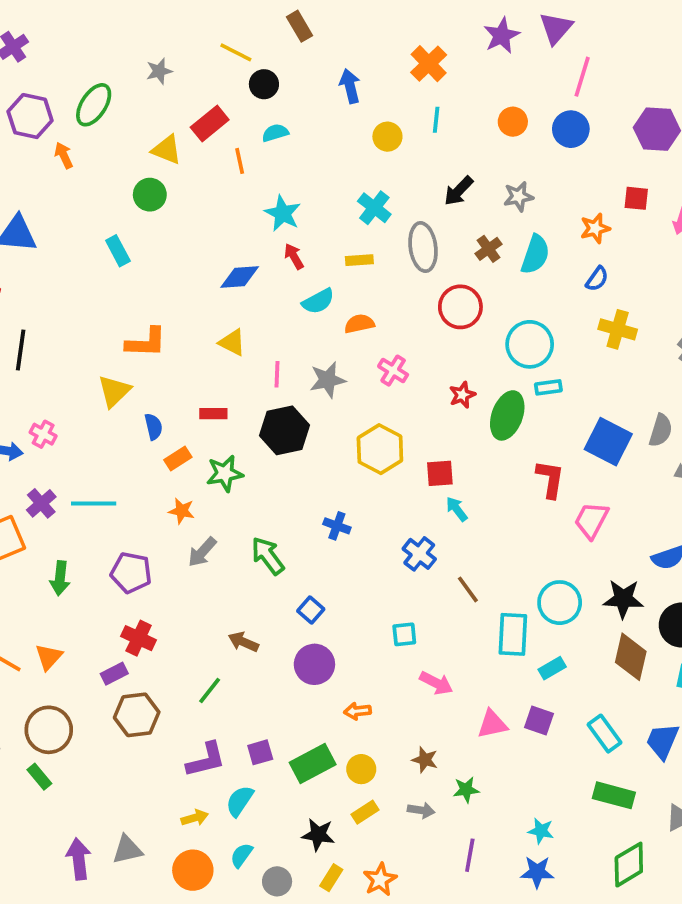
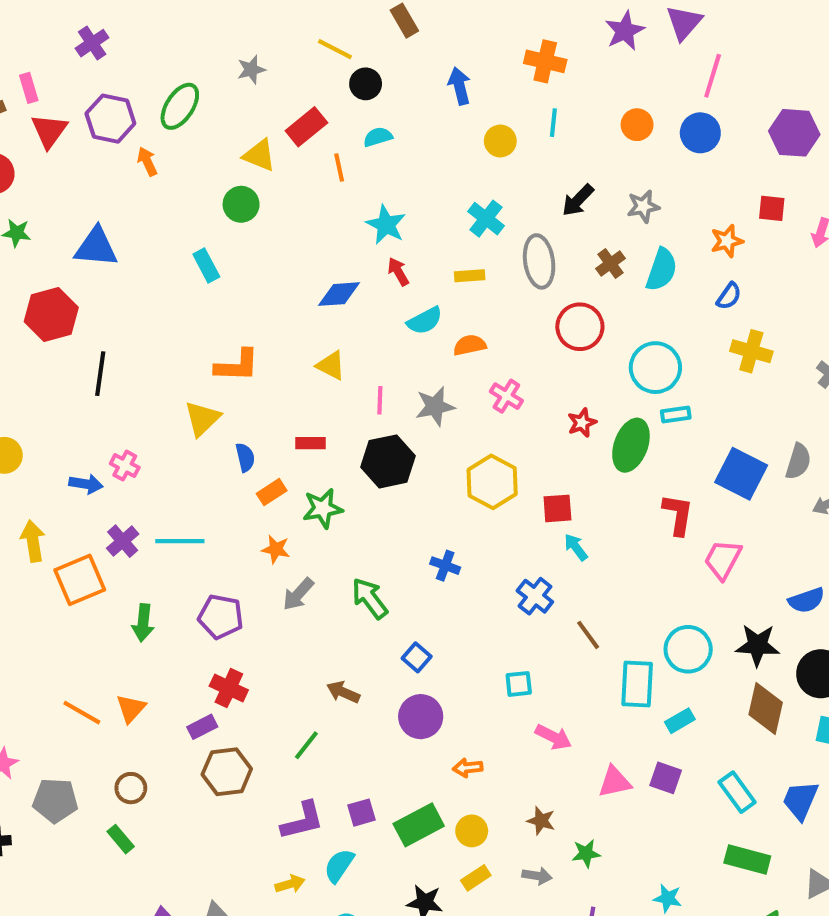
orange cross: (429, 64) -> (545, 61), turned -33
brown circle: (49, 730) -> (131, 788), size x0.6

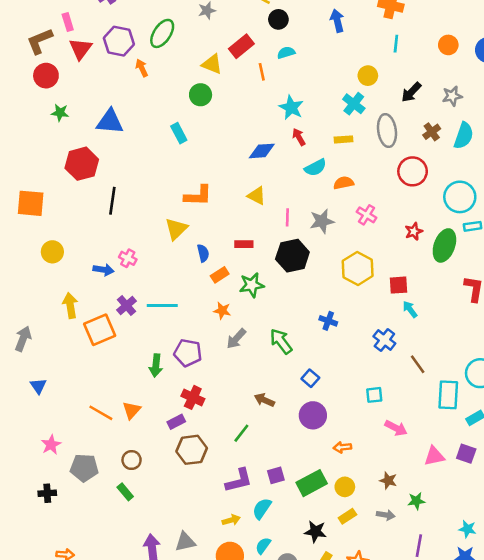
yellow circle: (500, 141) -> (368, 76), moved
green arrow: (143, 623) -> (156, 366), moved

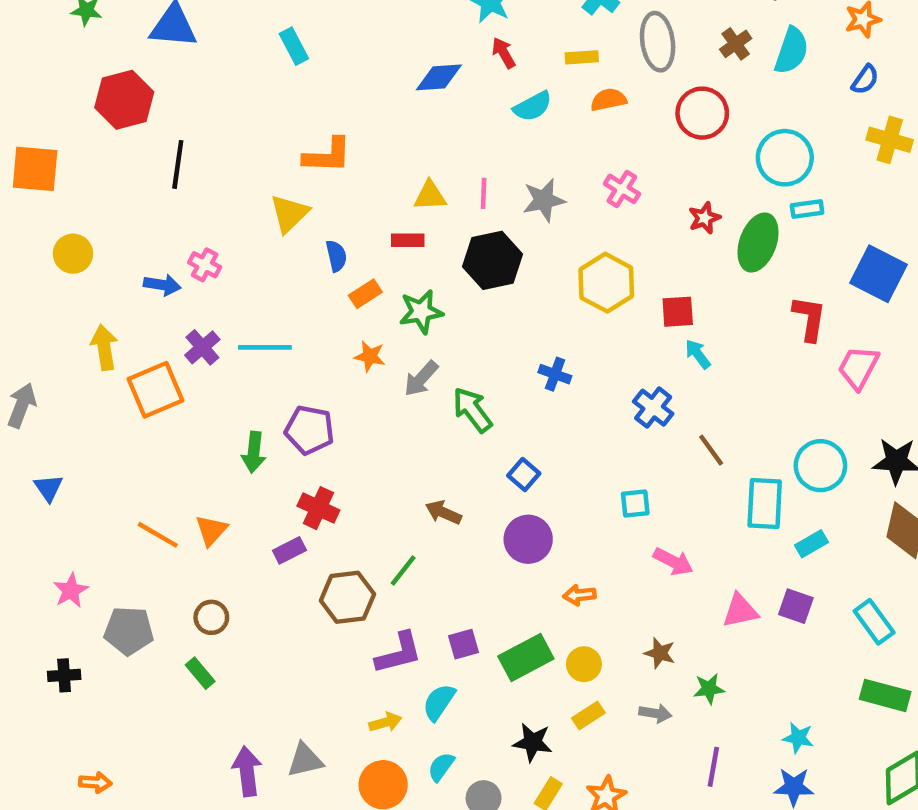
orange semicircle: (344, 183) -> (608, 100), moved
yellow triangle: (257, 196) -> (430, 196), moved, turned -30
gray arrow: (236, 339) -> (421, 379), moved
brown hexagon: (192, 450) -> (347, 597), moved

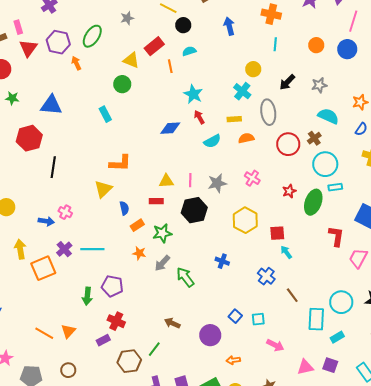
brown cross: (736, 44) -> (314, 138), moved
cyan semicircle: (791, 51) -> (328, 116), turned -85
blue square: (524, 475) -> (235, 316), moved

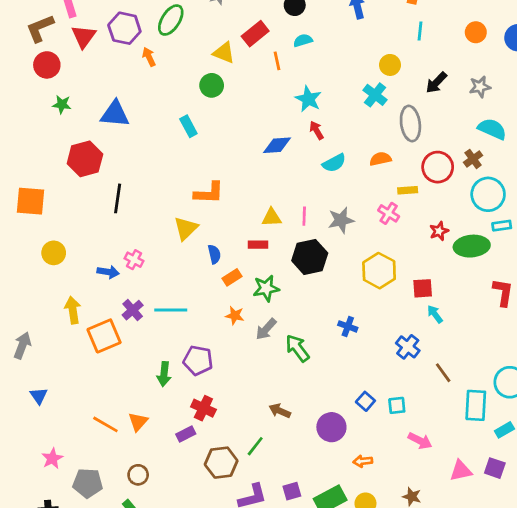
yellow rectangle: (234, 119) -> (408, 190), moved
green ellipse: (313, 202) -> (472, 246), turned 65

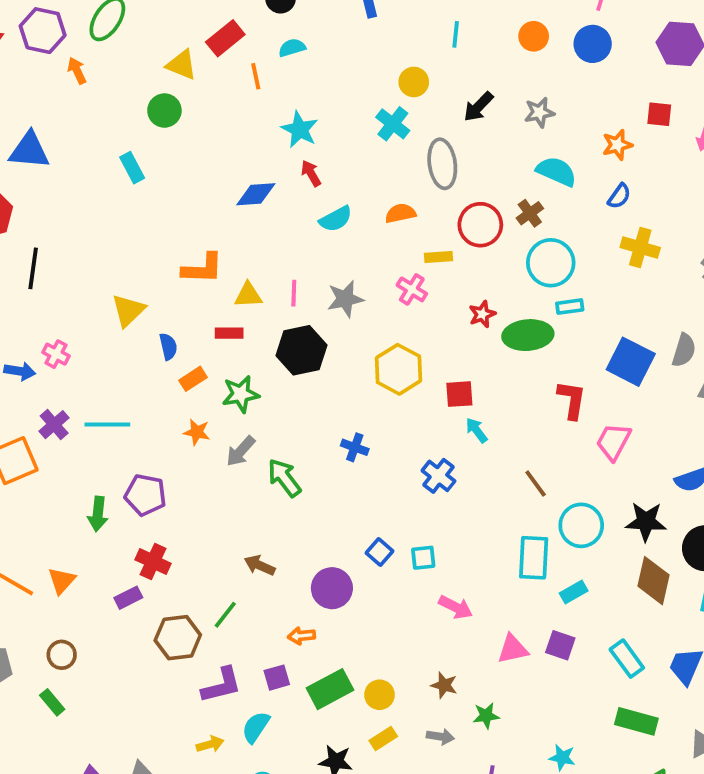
orange L-shape: (209, 193) -> (203, 268), moved
brown line: (443, 373) -> (536, 484), moved
orange arrow: (363, 461) -> (301, 636), moved

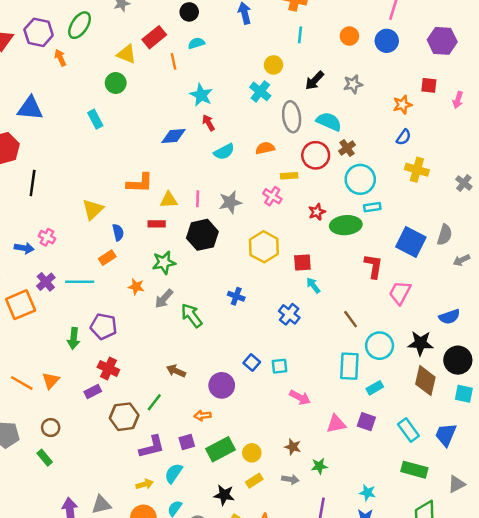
cyan semicircle: (556, 171) -> (329, 122), moved
orange rectangle: (193, 379) -> (107, 258), moved

